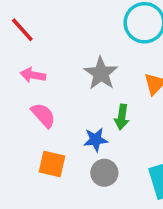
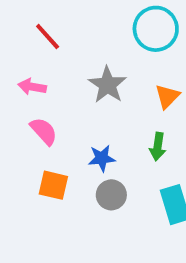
red line: (22, 30) -> (48, 37), moved
green arrow: (122, 117) -> (158, 147), moved

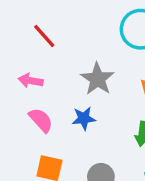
blue star: (102, 158) -> (84, 118), moved

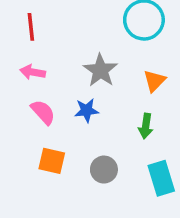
red line: (44, 36) -> (31, 27), moved, turned 36

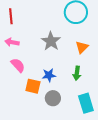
blue star: (87, 110) -> (49, 75), moved
orange square: (52, 161) -> (33, 86), moved

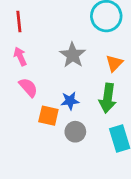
pink arrow: (12, 42) -> (20, 56), turned 56
green arrow: (77, 73) -> (108, 98), size x1.5

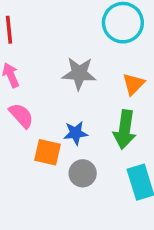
gray star: (73, 55) -> (79, 73), turned -30

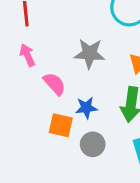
pink semicircle: (21, 116) -> (54, 84), moved

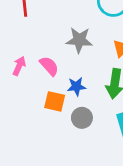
pink arrow: (27, 55) -> (19, 66), moved, turned 48

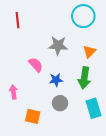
pink arrow: (19, 66) -> (13, 92), moved, turned -32
orange square: (55, 101) -> (33, 116), moved

